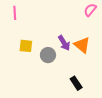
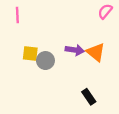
purple arrow: (64, 43) -> (75, 50), turned -49
gray circle: (48, 55) -> (45, 61), moved

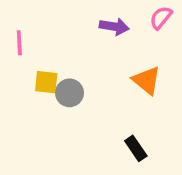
pink line: (17, 15) -> (19, 43), moved
purple arrow: (75, 50) -> (114, 27), moved

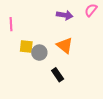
orange triangle: (147, 80) -> (65, 45), moved
black rectangle: (136, 148) -> (58, 75), moved

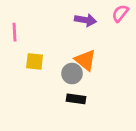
gray circle: (39, 53) -> (72, 74), moved
black rectangle: (58, 75) -> (76, 99), turned -48

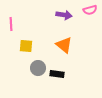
pink semicircle: (120, 13) -> (90, 10), turned -144
gray circle: (72, 74) -> (38, 68), moved

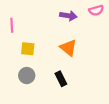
gray circle: (38, 68) -> (27, 76), moved
black rectangle: (57, 74) -> (61, 79), turned 56

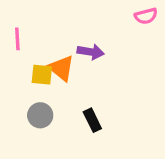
purple arrow: (68, 16) -> (91, 52), moved
orange triangle: (68, 48) -> (61, 68), moved

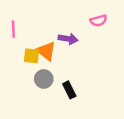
pink semicircle: (146, 16) -> (99, 21), moved
gray circle: (40, 115) -> (44, 79), moved

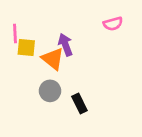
purple arrow: (68, 39) -> (65, 45), moved, turned -120
yellow square: (32, 56) -> (26, 48), moved

